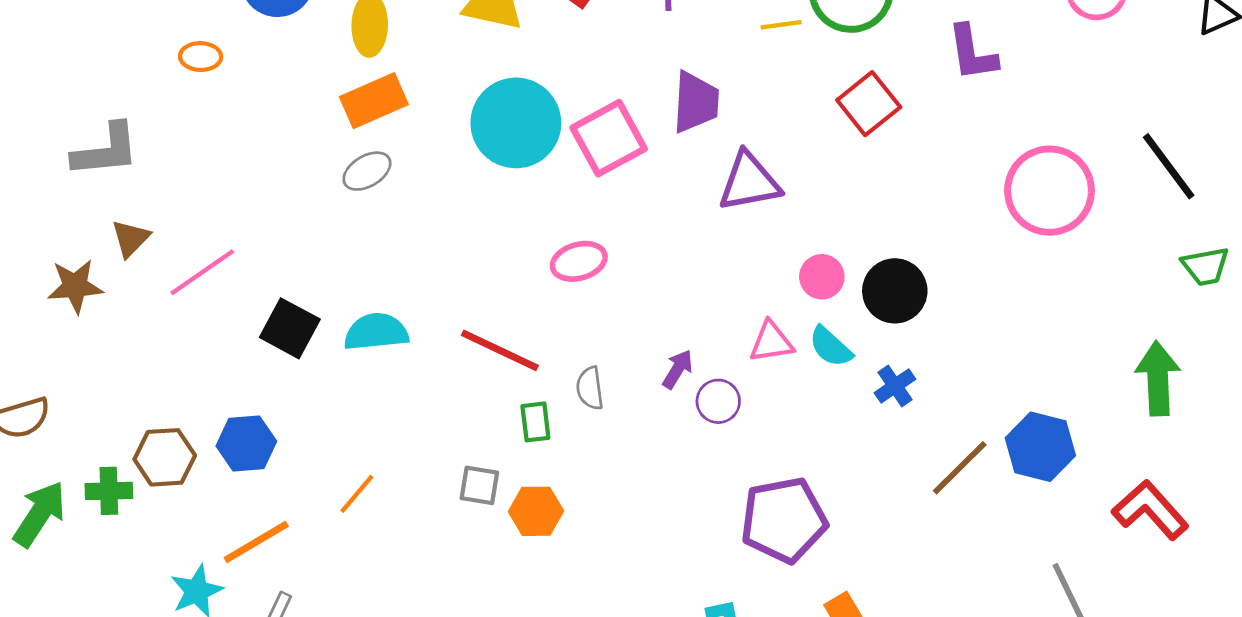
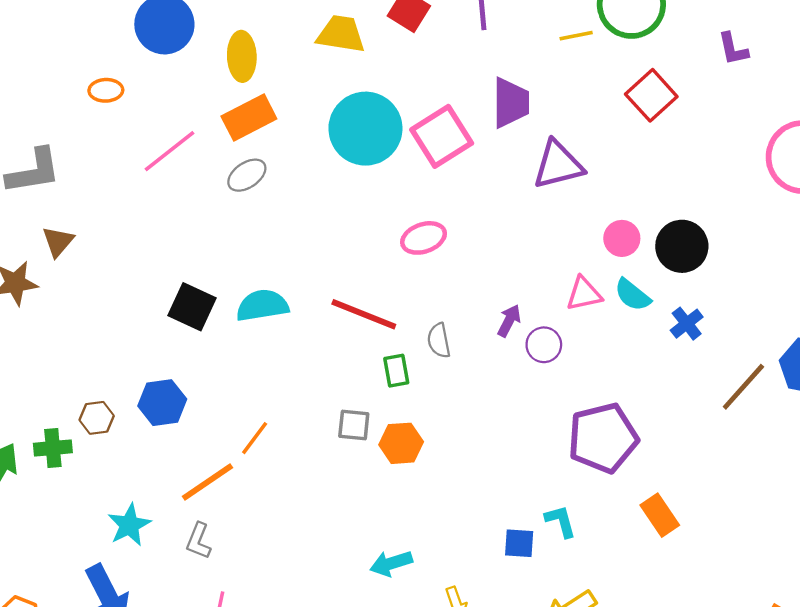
purple L-shape: (972, 53) -> (733, 49), size x0.7
pink line: (202, 272) -> (169, 151), moved
brown hexagon: (165, 457) -> (97, 418), size x0.7
orange line: (256, 542) -> (208, 482), moved

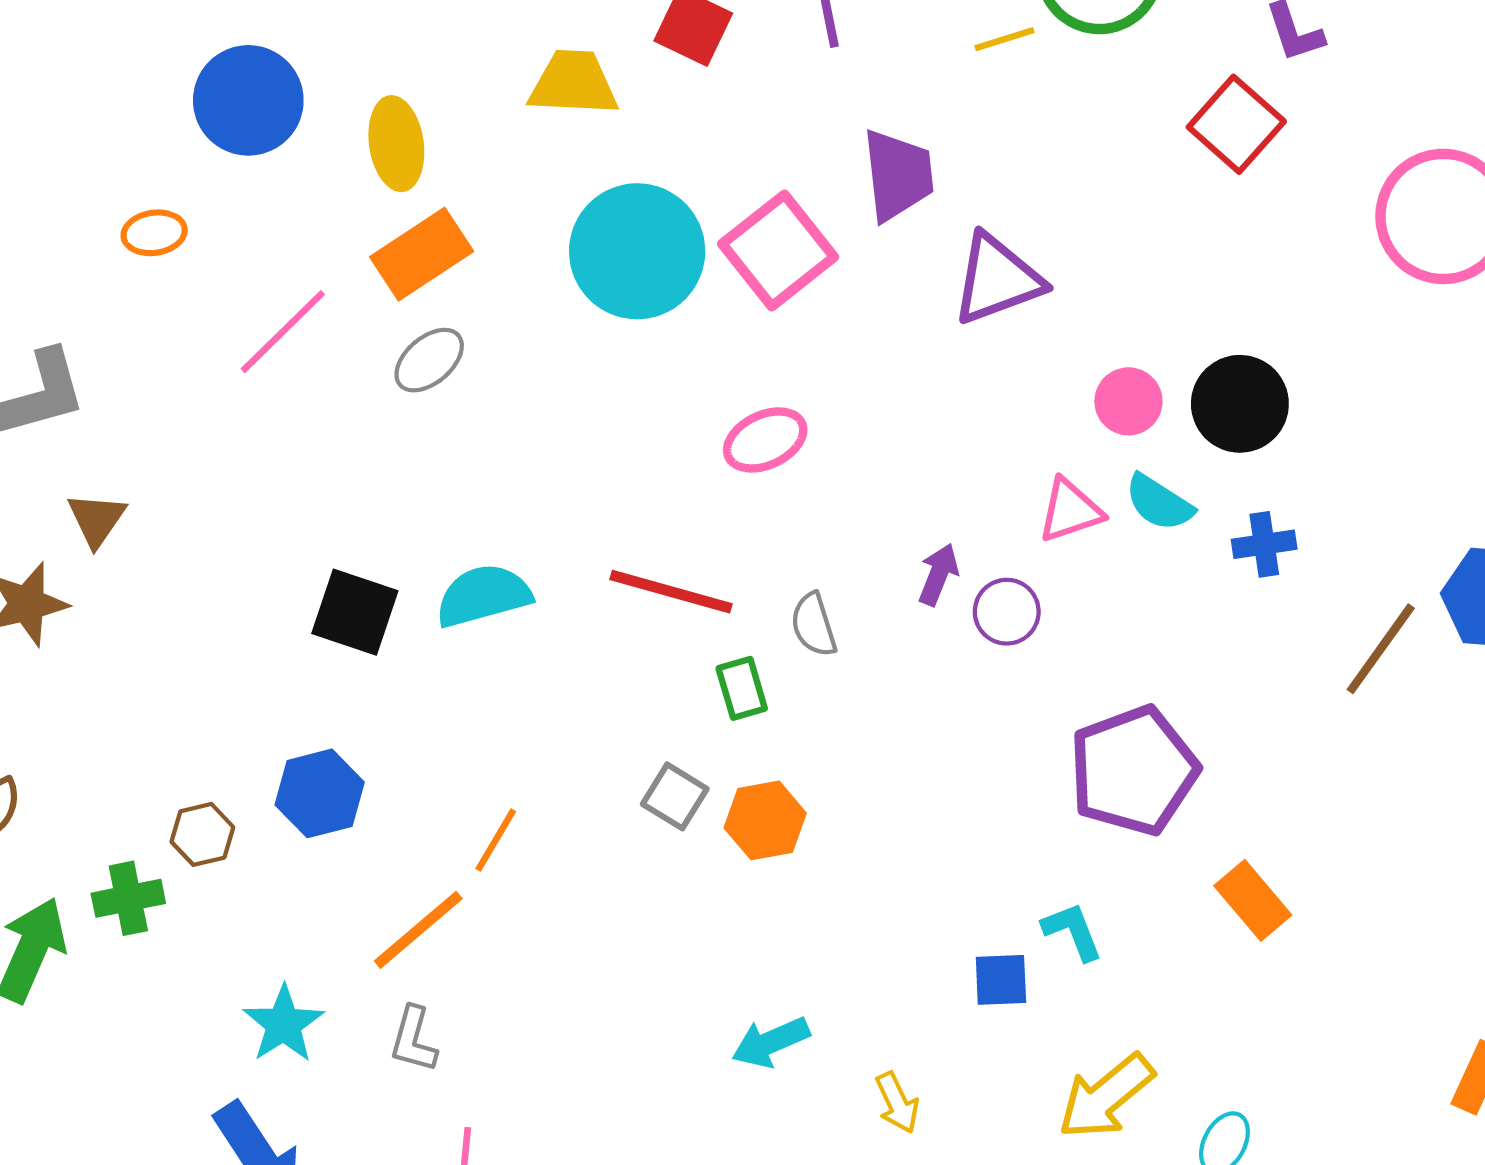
red square: (651, 95) -> (1236, 124), moved
blue cross: (687, 324) -> (1264, 544), turned 36
gray square: (354, 425) -> (675, 796), turned 32

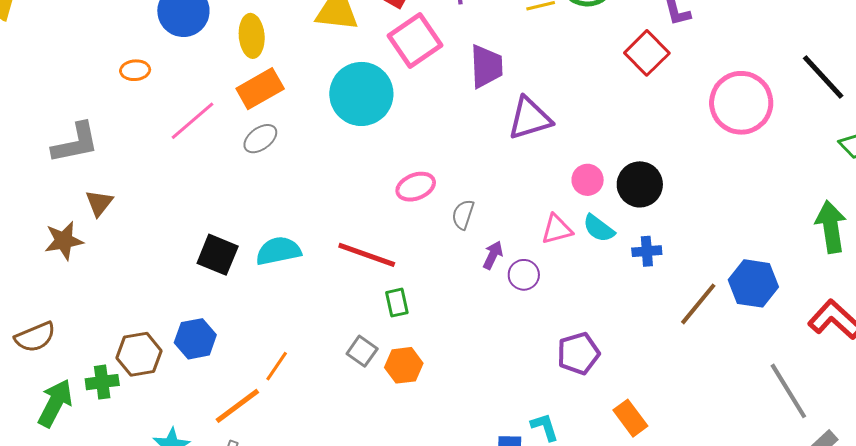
pink square: (778, 250) -> (415, 40), moved
gray semicircle: (814, 625) -> (463, 214), moved, turned 32
purple pentagon: (1134, 771) -> (578, 353), size x0.7
brown hexagon: (202, 834) -> (139, 354), size x1.5

